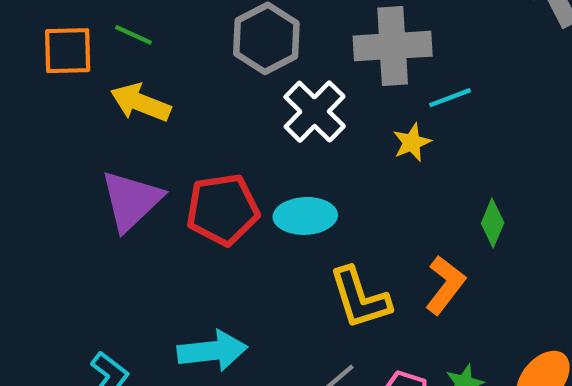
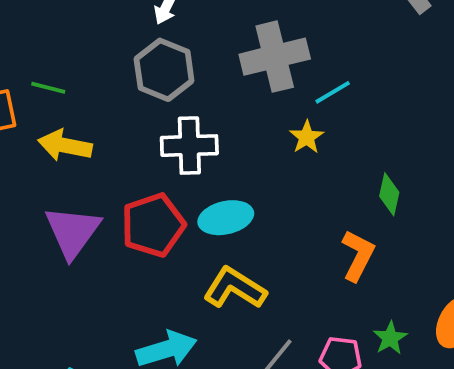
white cross: (315, 112) -> (189, 146), moved, turned -36
yellow L-shape: (360, 298) -> (235, 288), moved, turned 150

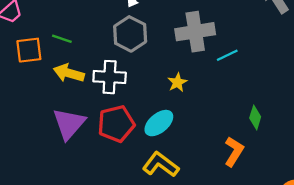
yellow star: (307, 137) -> (177, 82), moved
white cross: (189, 146) -> (110, 77), moved
cyan ellipse: (226, 218) -> (159, 123), turned -32

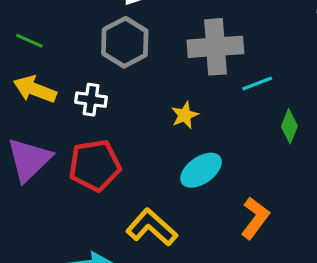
white cross: (110, 77) -> (91, 100), size x0.7
green diamond: (255, 117) -> (289, 126), moved
cyan ellipse: (159, 123) -> (201, 170), moved

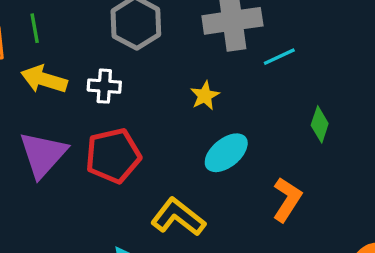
green line: (29, 41) -> (35, 28), turned 60
green diamond: (289, 126) -> (320, 124), moved

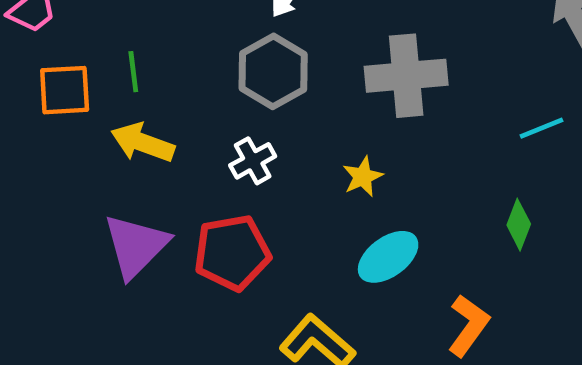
cyan line: (279, 57) -> (541, 128), moved
white cross: (104, 86) -> (253, 161), moved, turned -36

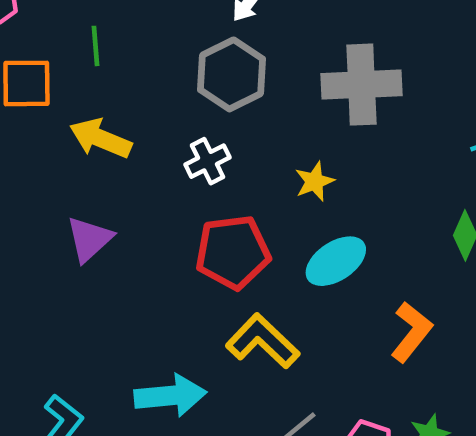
green line: (133, 72) -> (96, 46), moved
purple triangle: (136, 246) -> (89, 239), size x0.7
red pentagon: (232, 253) -> (233, 252), moved

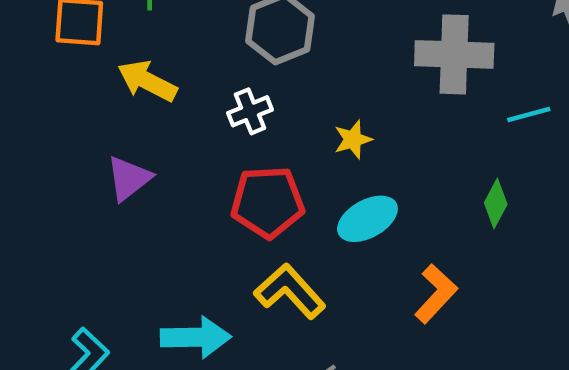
gray cross: (362, 85) -> (454, 54), moved

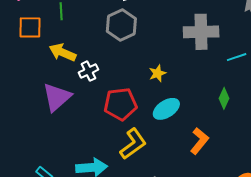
white cross: (250, 111) -> (88, 71), moved
purple triangle: (129, 178) -> (57, 97), size x1.4
yellow L-shape: (290, 291) -> (133, 144), turned 100

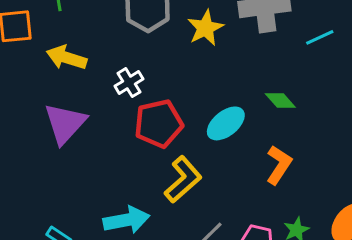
white cross: (88, 71) -> (129, 83), moved
yellow star: (157, 73) -> (205, 28), moved, size x1.4
green diamond: (224, 98) -> (280, 101), moved, turned -60

